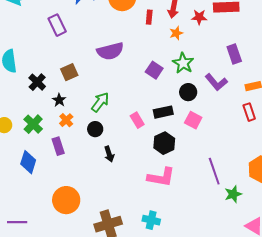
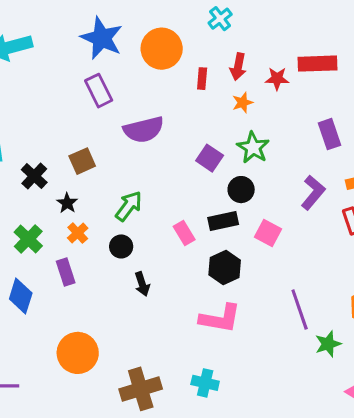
purple rectangle: (57, 25) -> (99, 91), moved
purple L-shape: (216, 82) -> (313, 193), moved, turned -100
black circle: (188, 92) -> (241, 190), moved

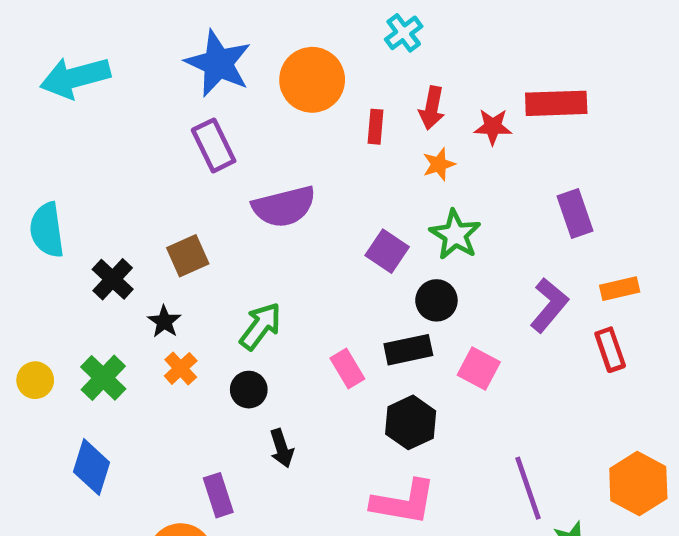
purple rectangle: (66, 272) -> (218, 495), moved

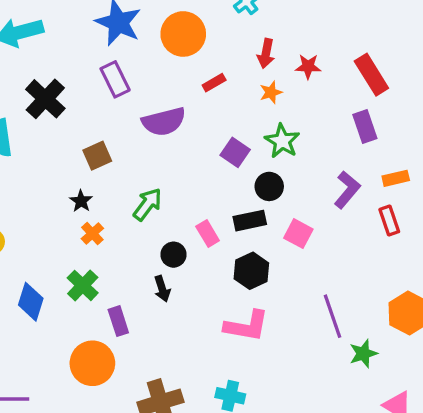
red rectangle: (556, 103) -> (371, 75), moved, turned 60
red rectangle: (375, 127) -> (214, 83), moved, turned 55
black cross: (113, 279) -> (45, 99), moved, size x1.4
green cross: (103, 378) -> (83, 285), moved
black circle: (249, 390) -> (173, 255), moved

